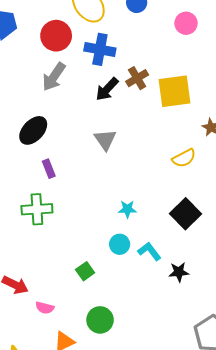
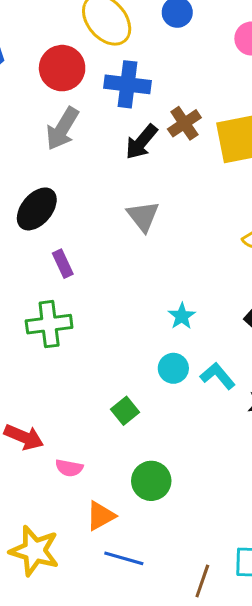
cyan star: (127, 209) -> (182, 316), turned -30

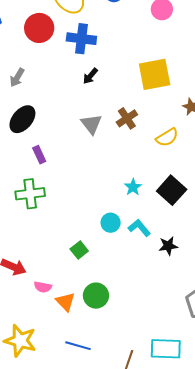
brown cross: (184, 123) -> (127, 118), moved
gray arrow: (62, 129) -> (17, 77), moved, size x0.7
black arrow: (141, 142) -> (90, 76), size x0.7
cyan star: (182, 316) -> (133, 187), moved
orange triangle: (101, 516) -> (65, 302), moved, turned -45

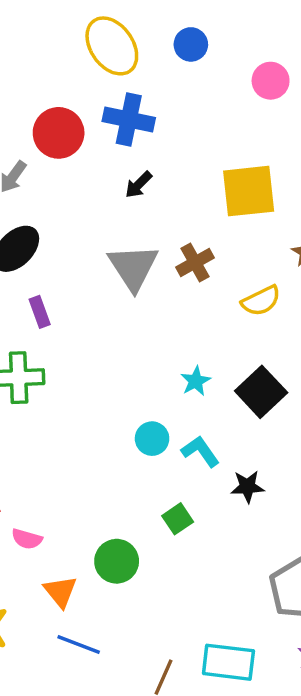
red circle: (39, 28) -> (59, 133), moved
gray triangle: (91, 124) -> (133, 267), size x1.4
green square: (79, 250) -> (178, 519), moved
orange triangle: (65, 302) -> (60, 592), moved

